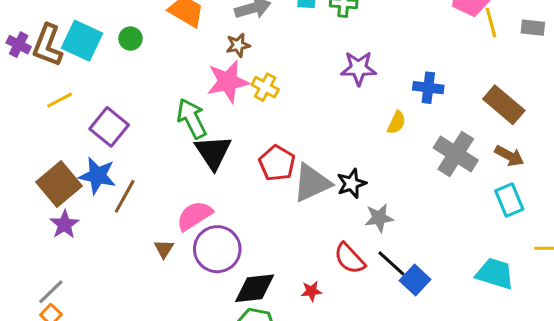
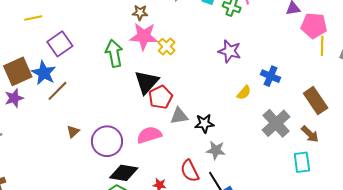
brown star: (238, 45) -> (140, 13), moved
black triangle: (213, 152) -> (146, 82), moved
gray triangle: (312, 183) -> (179, 116), size x0.7
pink semicircle: (194, 216) -> (149, 135), moved

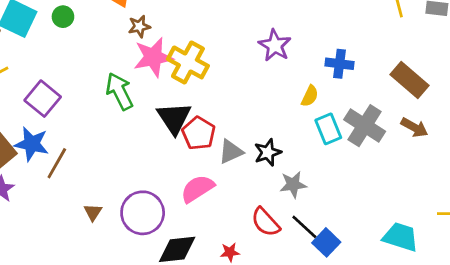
yellow cross: (167, 47) -> (188, 62), size x1.6
purple star: (230, 51) -> (275, 45), turned 30
cyan rectangle: (302, 162) -> (328, 129), moved

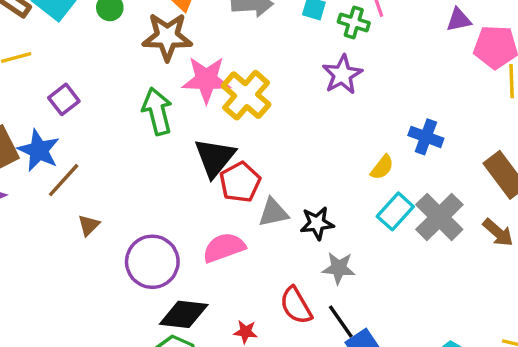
brown star: (139, 26) -> (167, 37), moved, size x1.8
purple star: (275, 45) -> (342, 75), moved
purple square: (43, 99) -> (64, 99), size x0.7
cyan rectangle: (328, 129) -> (395, 211), turned 52
brown triangle: (93, 212) -> (89, 225), moved

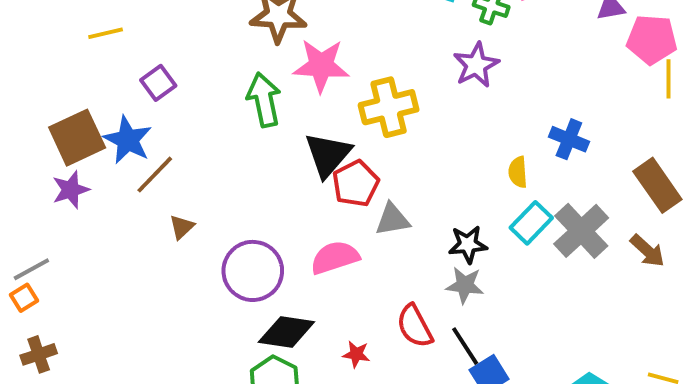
yellow cross: (246, 95) -> (389, 107), moved, turned 33
yellow semicircle: (382, 167) -> (518, 172), turned 136
black star: (317, 223) -> (468, 244), moved

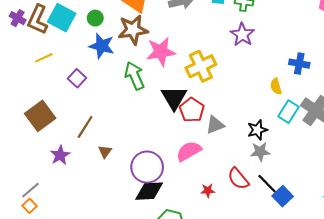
blue star: (128, 140) -> (102, 46), moved
purple star: (71, 190) -> (60, 155), moved
black diamond: (286, 332) -> (149, 191), moved
red star: (356, 354) -> (208, 191), moved

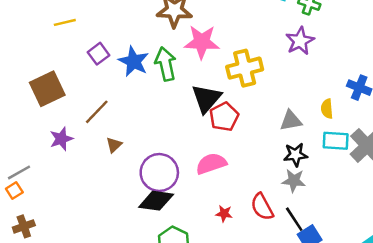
blue star: (102, 46) -> (134, 61), moved
cyan rectangle: (288, 112) -> (336, 141), turned 50
gray triangle: (215, 125) -> (291, 121), moved

